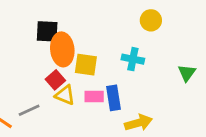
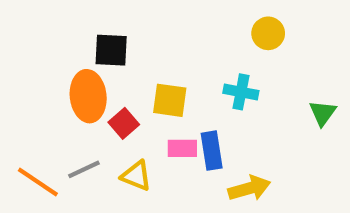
orange ellipse: (62, 49) -> (88, 96), moved
yellow triangle: (65, 95) -> (136, 176), moved

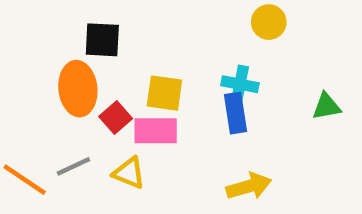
green triangle: (323, 113) -> (326, 106), turned 44
pink rectangle: (182, 148) -> (156, 131), moved, size x1.4
blue rectangle: (212, 151) -> (235, 113), moved

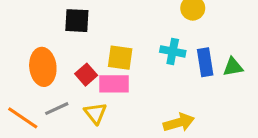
orange ellipse: (78, 89) -> (43, 67), moved
blue rectangle: (235, 113) -> (205, 62), moved
yellow triangle: (129, 173) -> (95, 113), turned 30

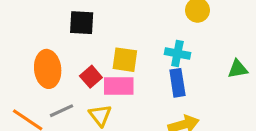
blue rectangle: (205, 62) -> (177, 83), moved

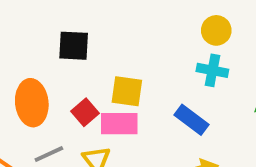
cyan cross: (177, 53) -> (212, 70), moved
blue rectangle: (177, 83) -> (192, 120), turned -44

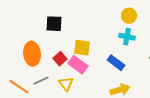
pink rectangle: (119, 124) -> (78, 65), turned 36

